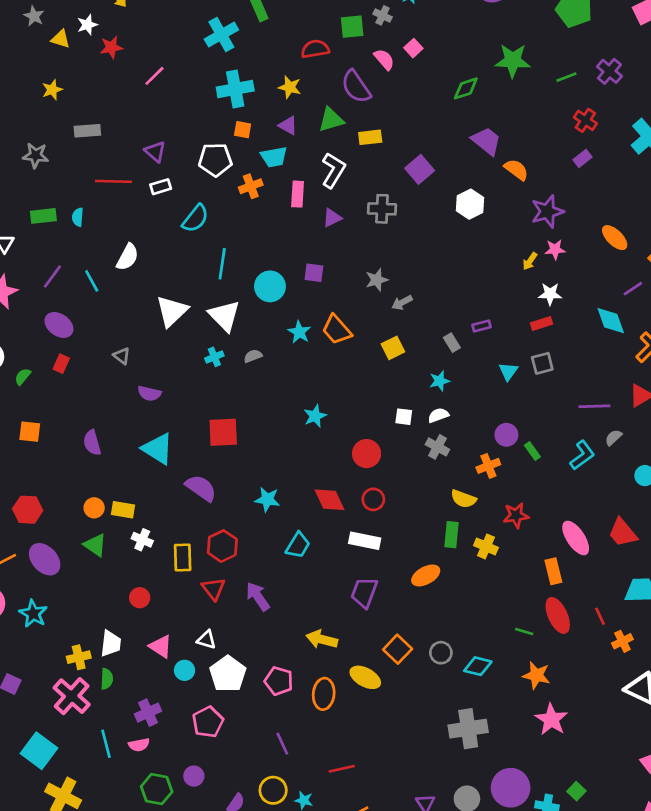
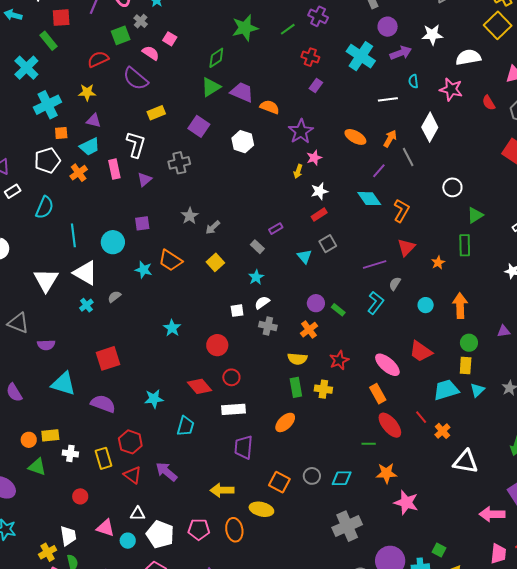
gray cross: (383, 15) -> (141, 21), turned 32
green triangle: (331, 120) -> (211, 87), moved
gray triangle: (122, 356) -> (18, 323), size x1.6

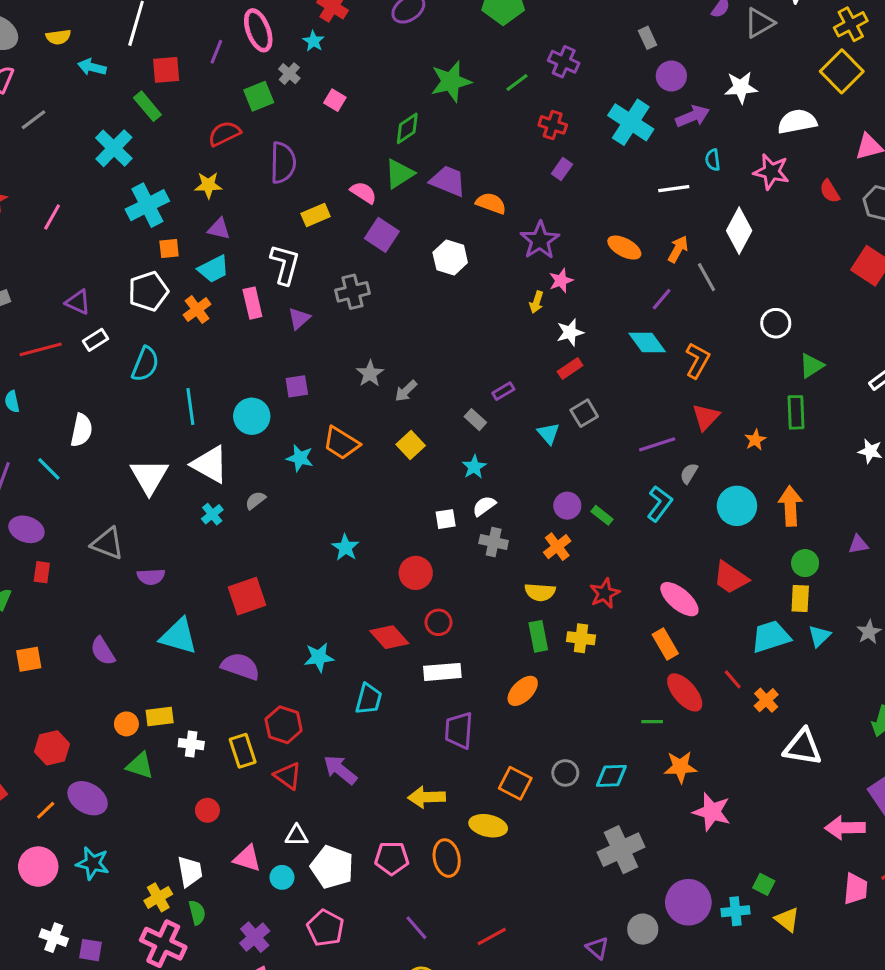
pink semicircle: (151, 53) -> (363, 193), moved
purple semicircle: (136, 79) -> (283, 163), turned -128
cyan circle: (426, 305) -> (737, 506), size x1.6

